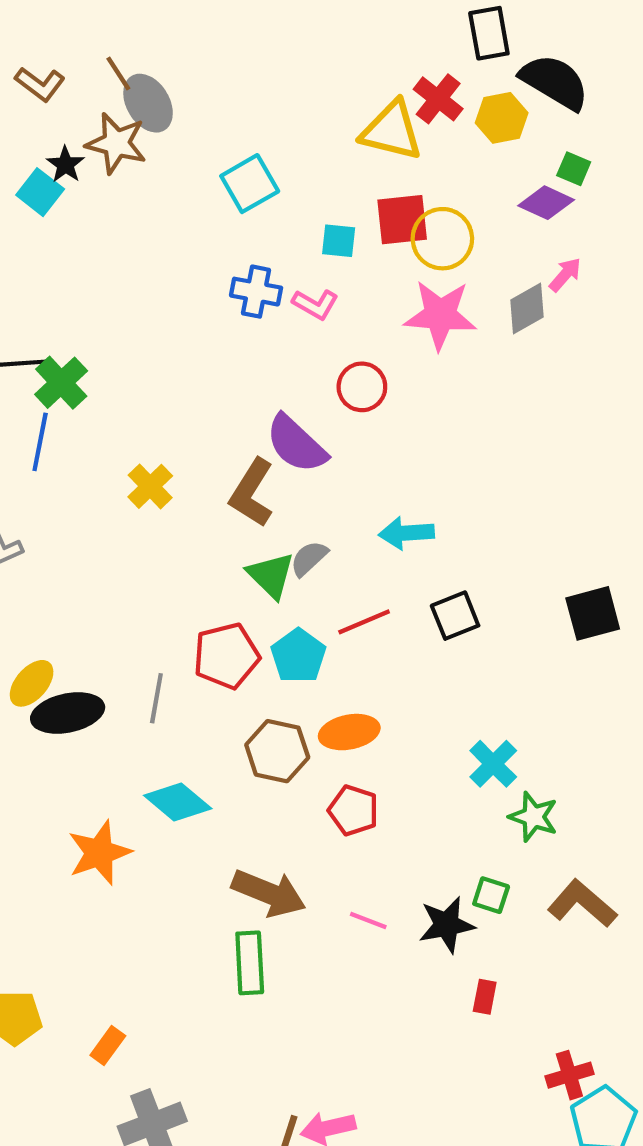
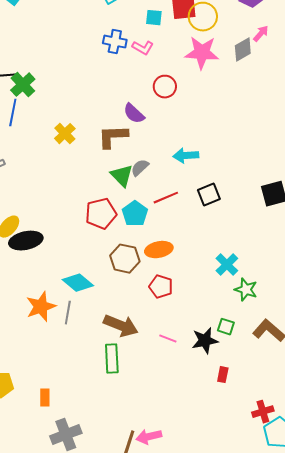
purple semicircle: (296, 444) -> (134, 114), size x0.7
brown L-shape: (252, 493) -> (113, 137), turned 56
gray line: (156, 698) -> (68, 313), moved
orange rectangle: (108, 1045) -> (45, 398), turned -36

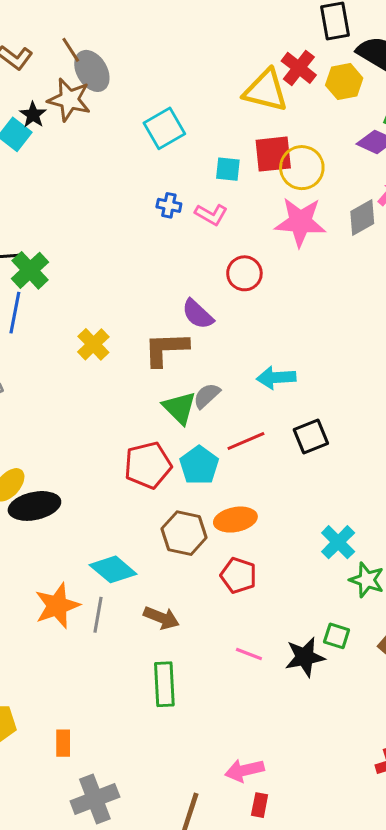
blue cross: (115, 42) -> (169, 205), size x0.7
brown arrow: (121, 326) -> (161, 618), moved, size x0.7
red rectangle: (223, 375) -> (260, 805), moved
pink arrow: (149, 437) -> (244, 770), moved

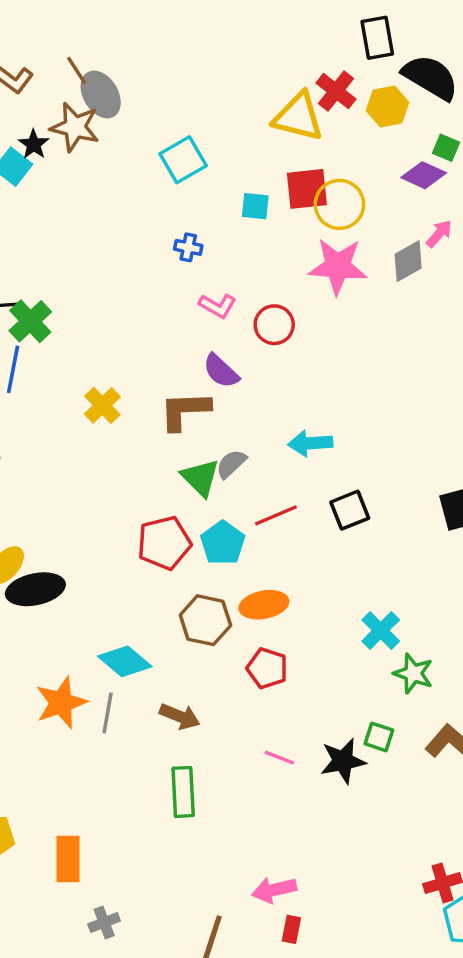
pink L-shape: (211, 214) -> (217, 306), moved
orange rectangle: (63, 743) -> (68, 859), size x1.5
gray cross: (95, 799) -> (104, 923), size x0.6

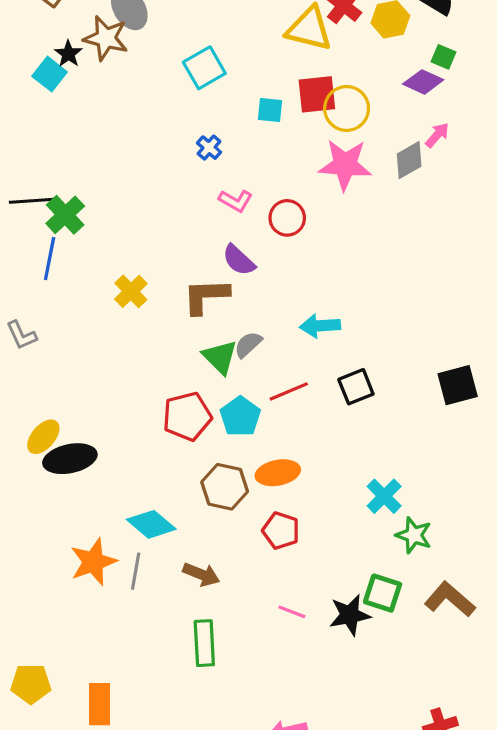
blue cross: (188, 247) -> (209, 148), turned 30
green square: (379, 737) -> (383, 593), size x1.4

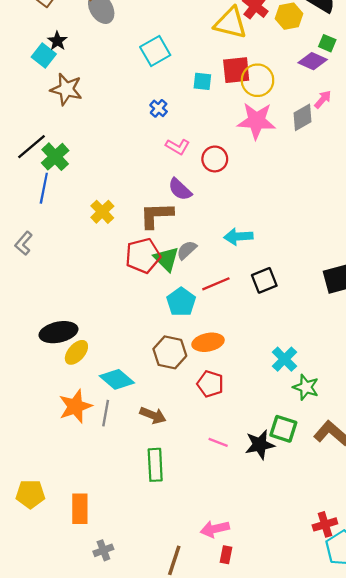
brown star: (106, 38) -> (66, 89), moved
black line: (32, 201) -> (31, 147), turned -36
gray L-shape: (21, 335) -> (24, 243), turned 65
red pentagon: (187, 416) -> (143, 256), moved
yellow ellipse: (43, 437) -> (76, 352), moved

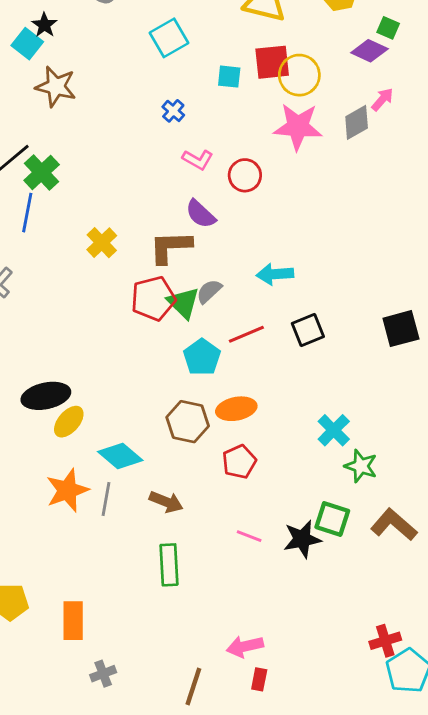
red pentagon: (210, 384) -> (239, 462), turned 30

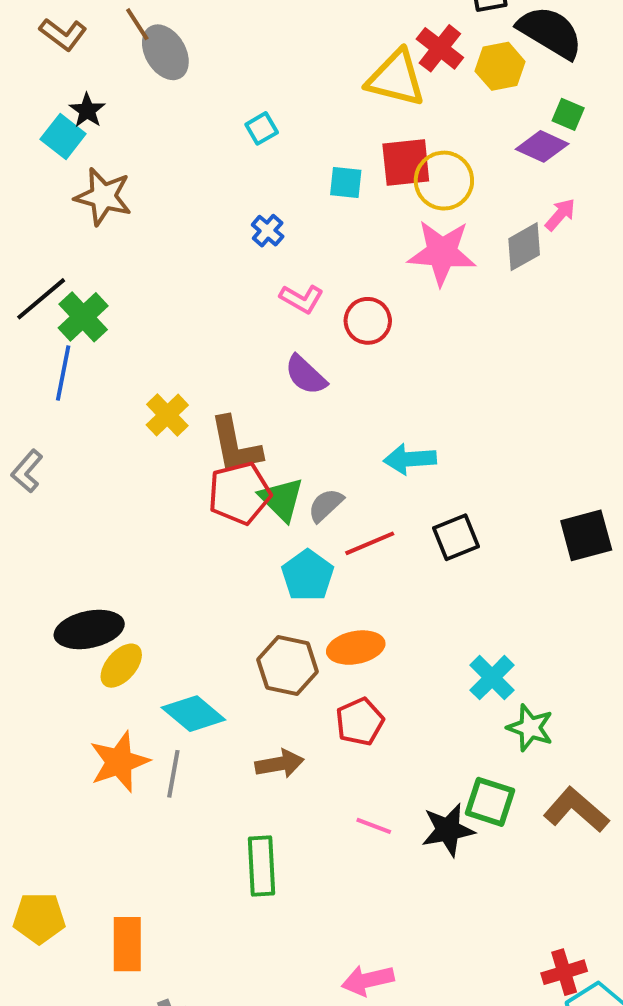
cyan square: (169, 38) -> (262, 128), size x0.6
brown L-shape: (170, 247) -> (235, 445), moved, turned -99
gray semicircle: (209, 291) -> (326, 505), moved
brown arrow: (166, 502) -> (280, 764), moved, turned -32

